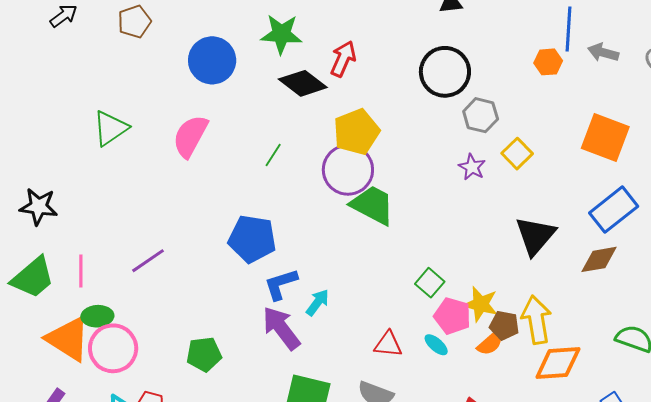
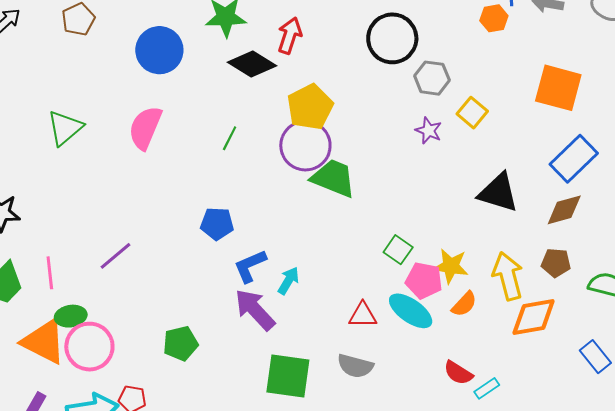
black triangle: (535, 236) -> (498, 193), turned -48
blue pentagon: (252, 239) -> (217, 224), size x0.7
brown pentagon: (504, 325) -> (556, 263), moved
cyan ellipse: (436, 345) -> (411, 311), size x1.8

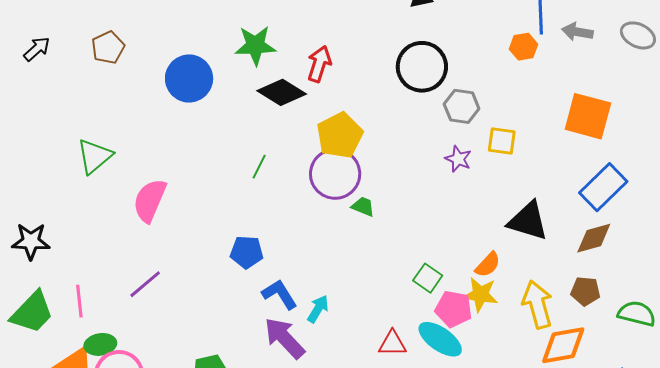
yellow square: (472, 113) -> (502, 141), turned -32
pink semicircle: (145, 128) -> (150, 200), moved
green trapezoid: (333, 178) -> (363, 207), size x0.5
blue L-shape: (250, 266) -> (280, 294), turned 81
orange semicircle: (464, 304) -> (488, 265), moved

